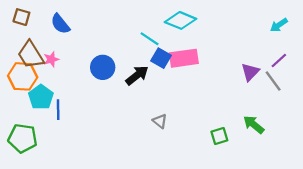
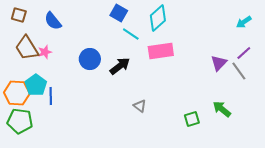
cyan diamond: (180, 20) -> (158, 18), turned -64
blue square: (161, 58) -> (119, 13), moved
orange hexagon: (23, 76) -> (17, 93), moved

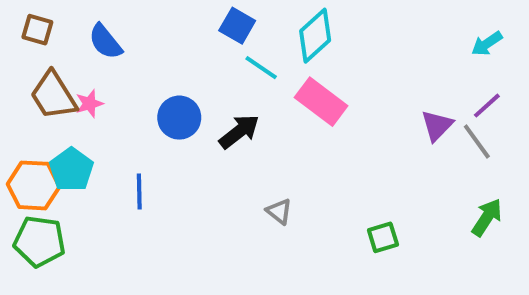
pink rectangle: (161, 51) -> (321, 102), turned 45
blue line: (51, 96) -> (139, 191), moved
green arrow: (222, 109) -> (487, 217), moved, turned 84

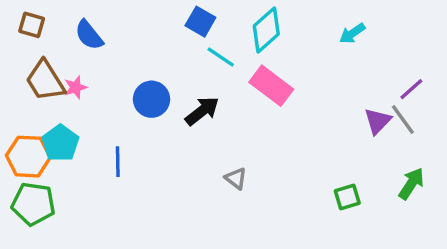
cyan arrow: (487, 44) -> (352, 33), moved
purple triangle: (437, 126) -> (378, 121), moved
green square: (383, 237) -> (347, 197), moved

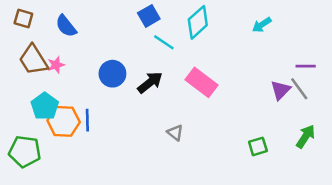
blue square: (200, 22) -> (149, 16), turned 30
pink rectangle: (271, 86) -> (202, 82), moved
purple line: (411, 89) -> (306, 66), turned 42
orange hexagon: (28, 157) -> (64, 121), moved

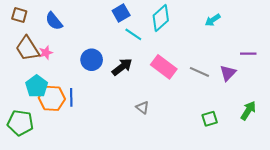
gray line: (299, 89) -> (199, 72), moved, turned -30

